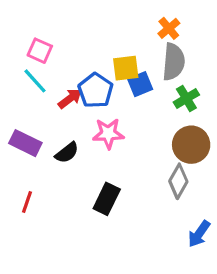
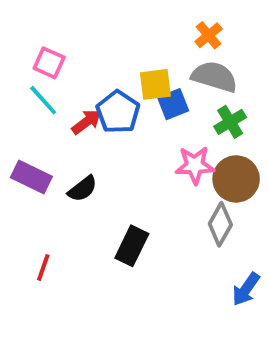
gray semicircle: (174, 62) -> (214, 77), turned -78
pink star: (108, 133) -> (195, 165), moved
red line: (27, 202) -> (43, 268), moved

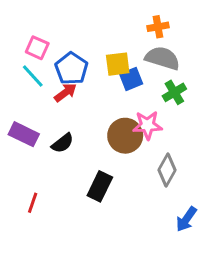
orange cross: (209, 35) -> (158, 27), turned 30
blue pentagon: (118, 112) -> (71, 69), moved
brown circle: (236, 179) -> (125, 136), moved

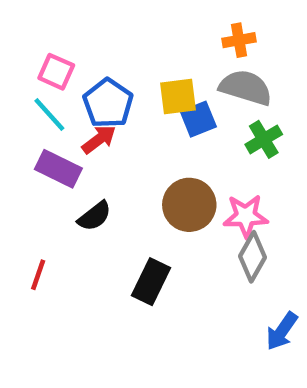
pink star: (148, 125) -> (246, 216), moved
purple rectangle: (24, 134) -> (58, 169), moved
red line: (33, 203) -> (38, 275), moved

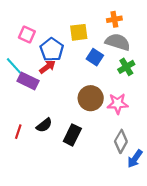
yellow square: (178, 97) -> (79, 32), moved
cyan line: (49, 115) -> (14, 66), moved
blue square: (198, 119) -> (95, 57), turned -35
black semicircle: (95, 216) -> (44, 125), moved
gray diamond: (252, 257) -> (121, 141), moved

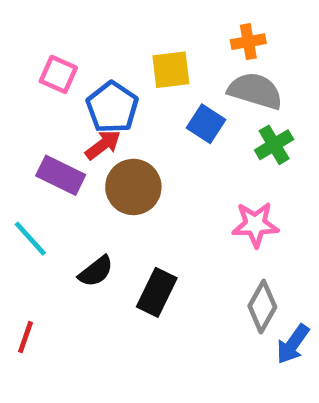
cyan line: (14, 66) -> (30, 239), moved
brown circle: (91, 98) -> (133, 187), moved
red line: (18, 132) -> (26, 337), moved

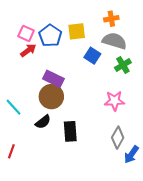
blue pentagon: (112, 107) -> (50, 36), moved
red arrow: (103, 145) -> (28, 50), moved
purple rectangle: (61, 175) -> (53, 79), moved
brown circle: (133, 187) -> (51, 97), moved
black rectangle: (157, 292) -> (70, 131), turned -30

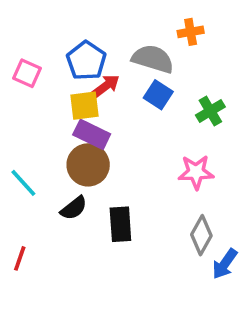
yellow square: (77, 31) -> (84, 106), moved
pink square: (26, 33) -> (27, 73), moved
gray semicircle: (114, 41) -> (153, 59), moved
red arrow: (28, 50) -> (106, 86), moved

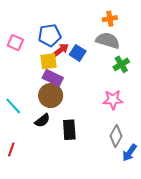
gray semicircle: (153, 59) -> (108, 40), moved
blue pentagon: (86, 61) -> (50, 35), turned 30
blue square: (158, 95) -> (78, 53), moved

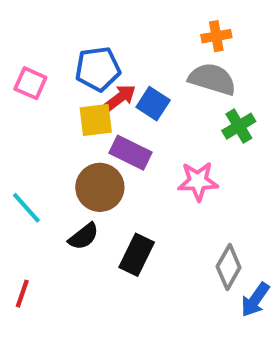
purple rectangle: (53, 78) -> (131, 153), moved
pink star: (113, 100) -> (198, 181), moved
black rectangle: (69, 130) -> (137, 255), turned 30

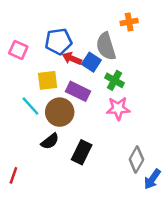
gray semicircle: (212, 79) -> (106, 46), moved, turned -124
red arrow: (120, 97) -> (72, 58), turned -120
yellow square: (96, 120) -> (48, 80), moved
green cross: (239, 126) -> (115, 80), moved, turned -30
cyan line: (26, 208) -> (30, 106), moved

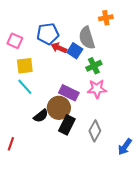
yellow square: (48, 80) -> (25, 66), moved
green cross: (115, 80) -> (94, 66), turned 35
purple rectangle: (78, 91) -> (69, 93), moved
brown circle: (60, 112) -> (59, 108), moved
gray diamond: (136, 160) -> (95, 131), moved

